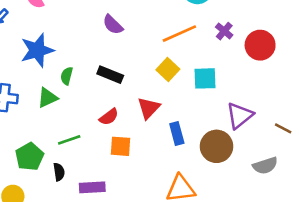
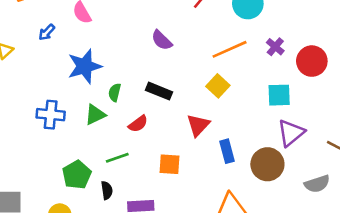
cyan square: (205, 78) -> (279, 95), moved
red semicircle: (109, 117) -> (138, 124), moved

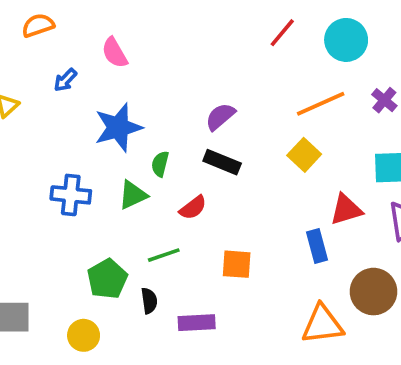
purple semicircle: (162, 40) -> (220, 117), moved, turned 95
red triangle: (198, 125) -> (346, 210), moved, turned 30
brown circle: (267, 164) -> (373, 292), moved

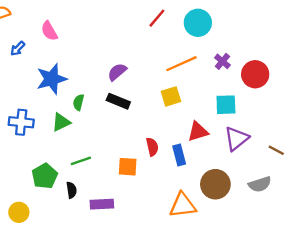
yellow square: (304, 155) -> (171, 96), turned 30
red semicircle: (193, 208) -> (152, 147), moved, turned -66
yellow circle: (84, 335) -> (19, 212), moved

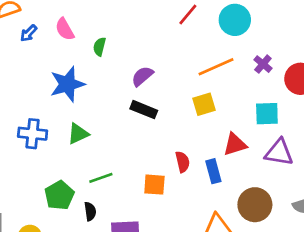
blue arrow: (18, 49) -> (29, 33), moved
green semicircle: (79, 102) -> (100, 47), moved
purple triangle: (236, 139) -> (279, 152), turned 48

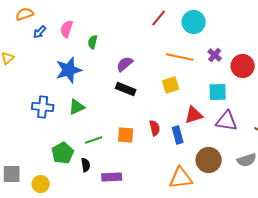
pink semicircle: (65, 29) -> (67, 29), turned 48
orange line: (216, 67) -> (180, 57), turned 36
orange square: (154, 185) -> (126, 135), moved

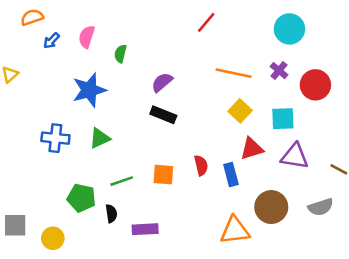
cyan circle: (194, 22) -> (289, 29), moved
yellow square: (171, 85) -> (240, 111), moved, turned -30
green pentagon: (63, 153) -> (81, 198), turned -30

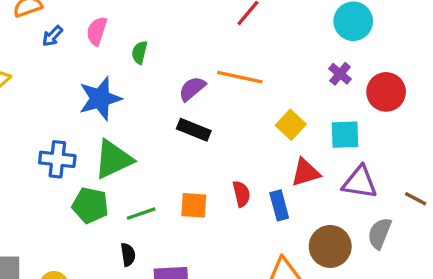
orange line: (234, 73) -> (240, 77), moved
green triangle: (100, 138) -> (113, 159), size x1.5
green pentagon: (81, 198) -> (90, 205), moved
gray semicircle: (321, 207) -> (380, 233), moved, turned 130

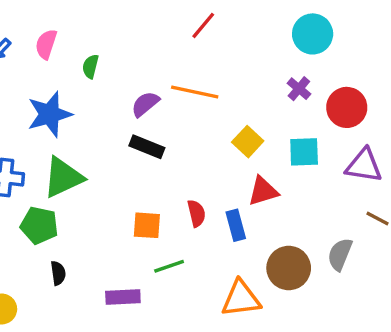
purple triangle: (360, 182) -> (364, 166), moved
green line: (141, 214) -> (169, 266), moved
black semicircle: (128, 255) -> (58, 273), moved

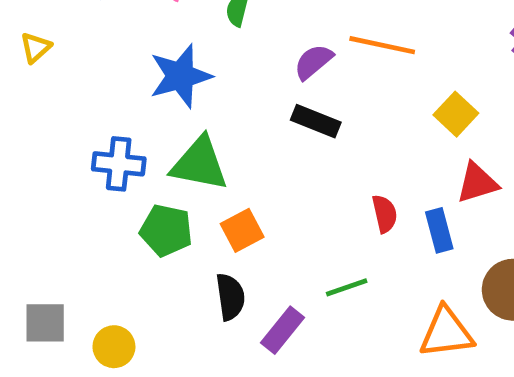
green triangle: (63, 177) -> (199, 164), turned 36
orange square: (147, 225) -> (242, 230), moved, turned -32
black semicircle: (58, 273) -> (230, 297), moved, size x1.4
purple rectangle: (123, 297) -> (283, 330), turned -48

